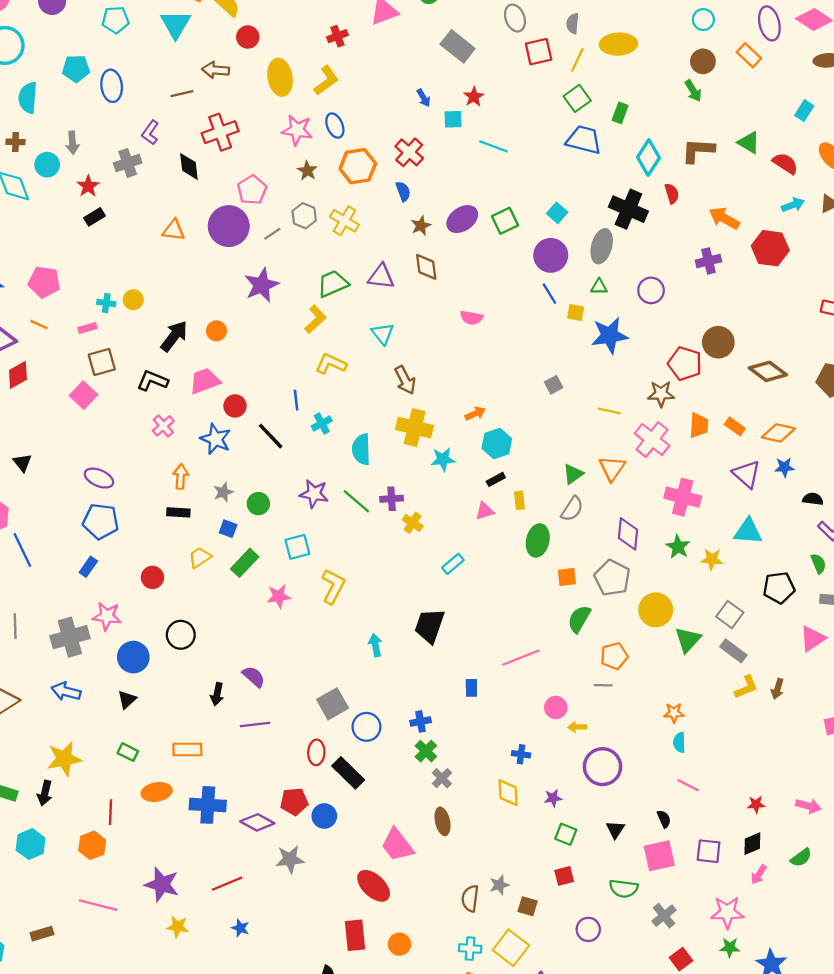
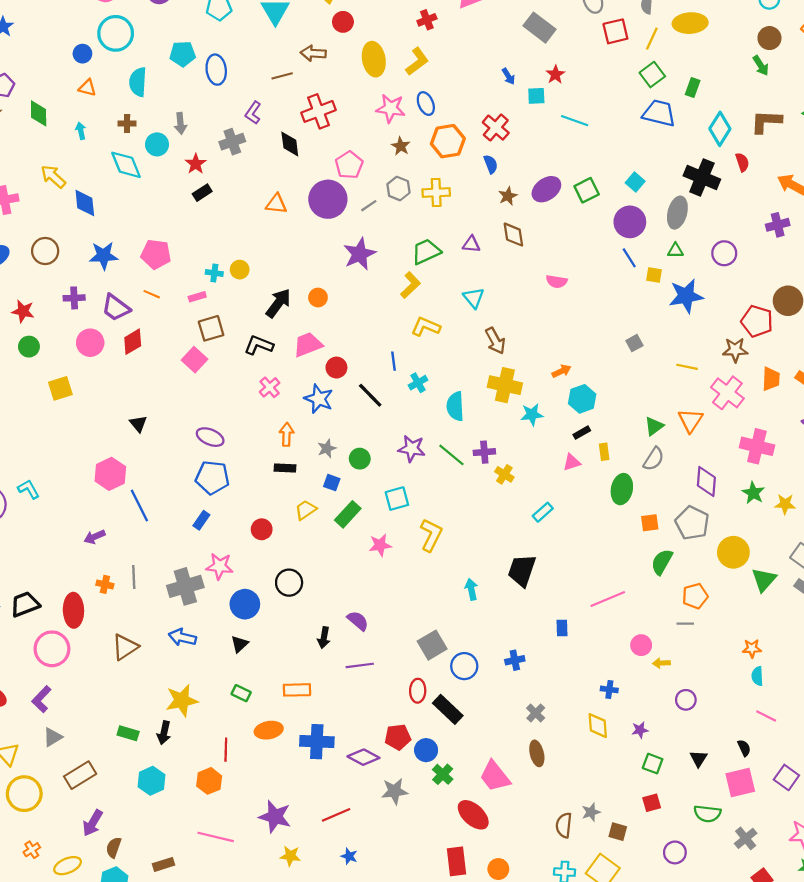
yellow cross: (344, 221) -> (436, 193), turned -32
purple triangle: (381, 277) -> (471, 244), size x0.7
green cross: (426, 751) -> (443, 774), moved
purple circle: (603, 767) -> (686, 700), size x0.6
purple square: (709, 851) -> (786, 777), turned 30

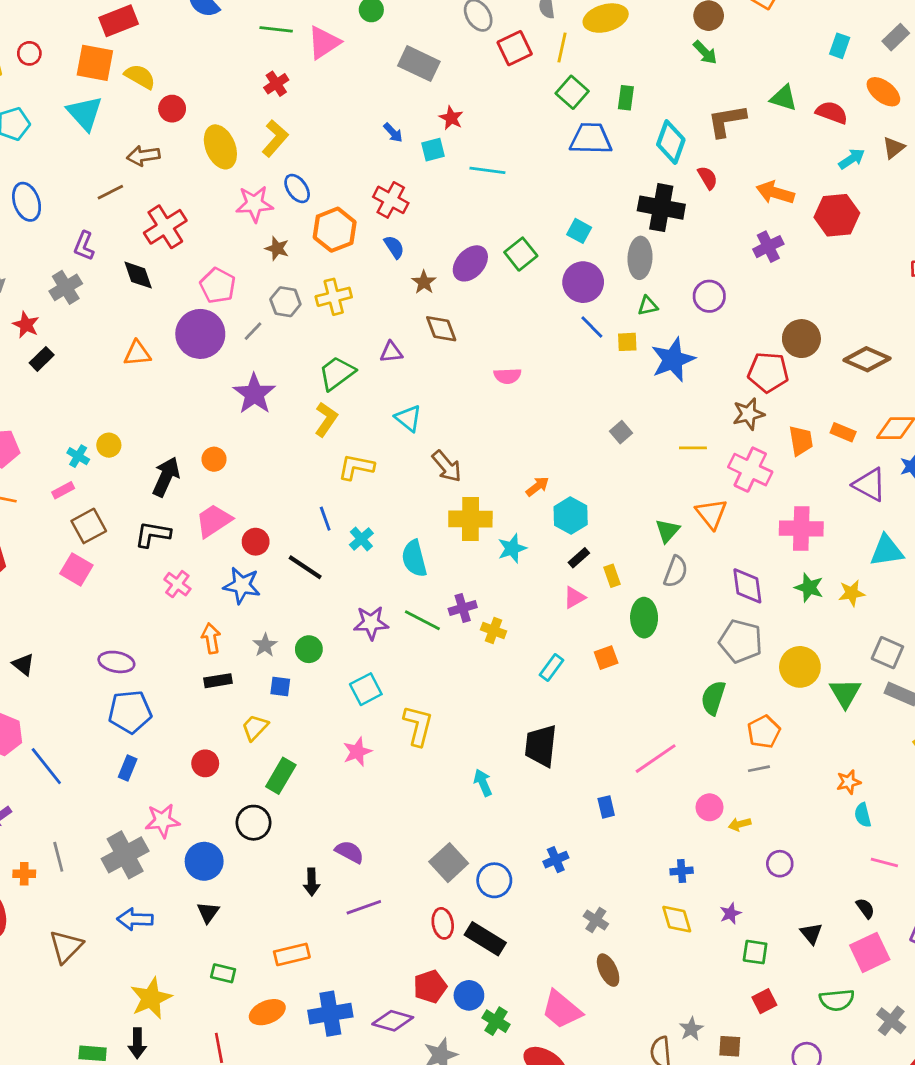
cyan cross: (214, 273) -> (78, 456), turned 35
green rectangle: (348, 514) -> (281, 776), moved
orange square: (650, 523) -> (606, 658), moved

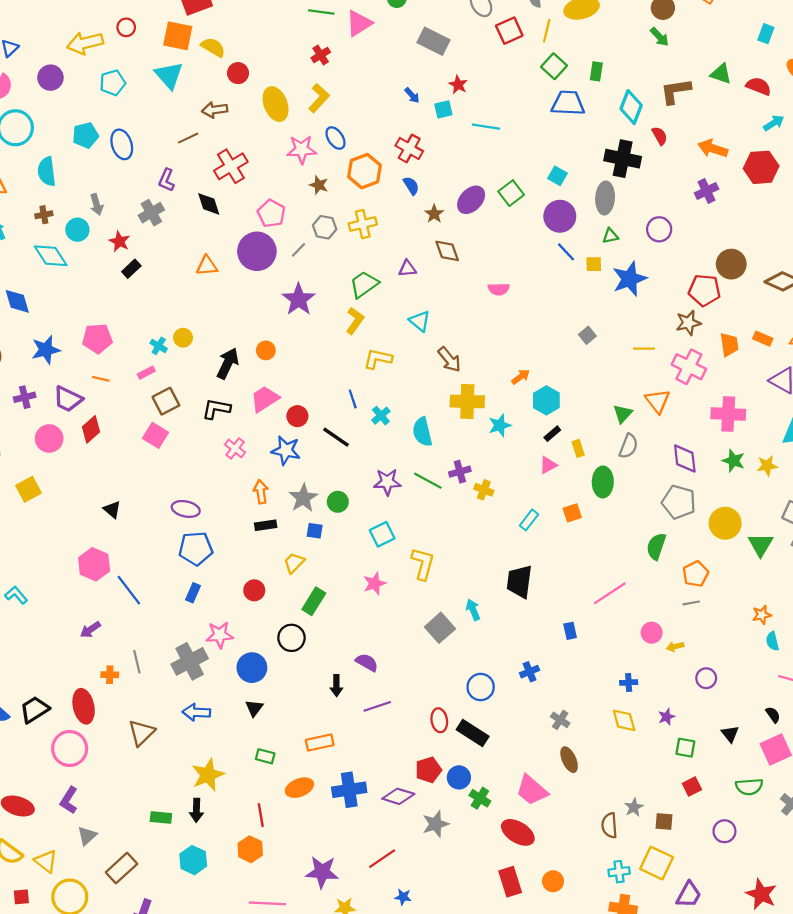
gray star: (265, 645) -> (303, 498), size x1.5
gray square: (449, 863) -> (440, 628), moved

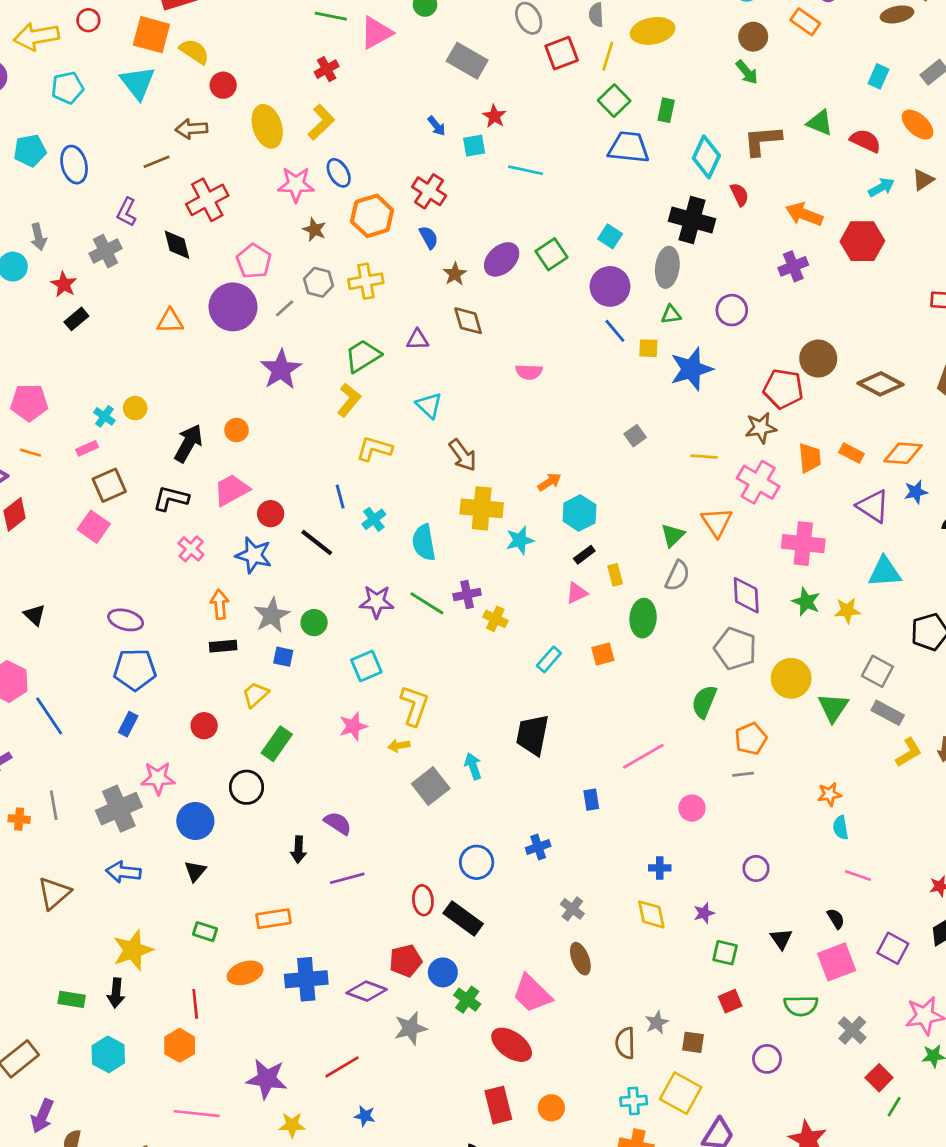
yellow arrow: (675, 647) -> (399, 746), moved

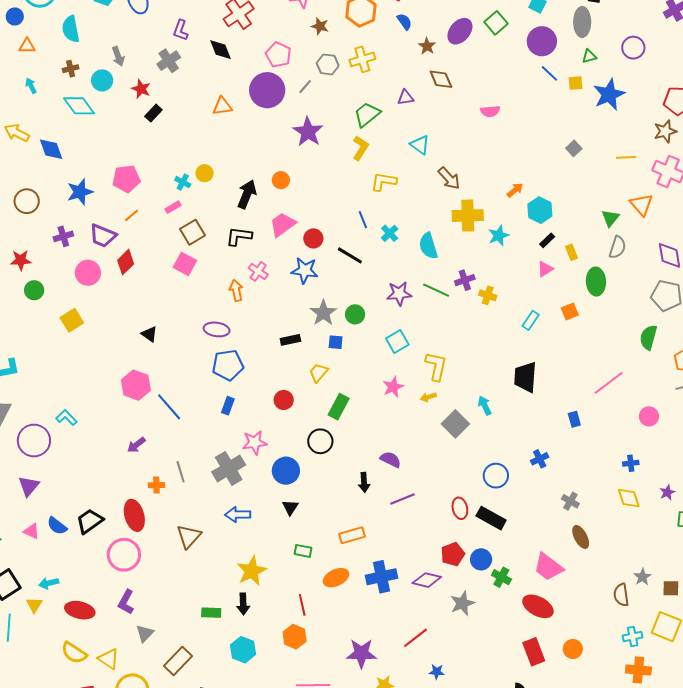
orange line: (30, 453) -> (132, 215), turned -49
orange arrow: (220, 604) -> (236, 291), moved

